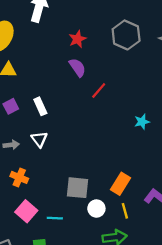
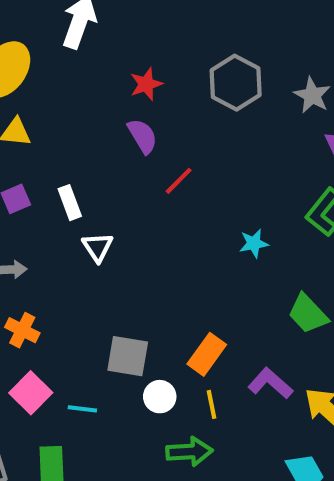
white triangle: (39, 139) -> (98, 247), moved

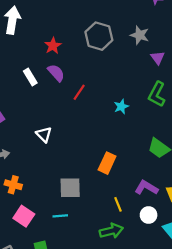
white rectangle: (70, 203) -> (30, 77), moved
cyan star: (254, 243) -> (121, 107), moved
orange rectangle: (207, 354) -> (107, 163), moved
white circle: (160, 397) -> (149, 215), moved
cyan line: (82, 409) -> (60, 216), moved

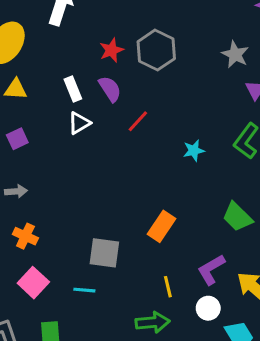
gray hexagon: (99, 36) -> (156, 50), moved
white triangle: (44, 134) -> (79, 123), moved, turned 35
purple L-shape: (146, 188) -> (211, 270), turned -70

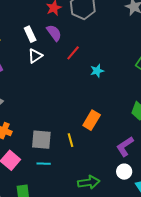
cyan star: (194, 150) -> (97, 71), moved
gray square: (104, 253) -> (41, 140), moved
yellow line: (168, 287) -> (71, 140), moved

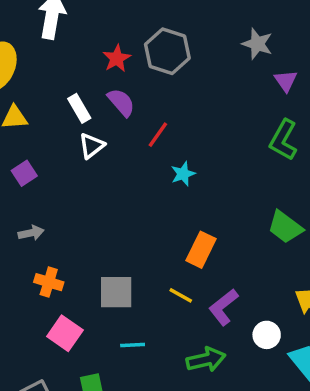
cyan star: (97, 71) -> (183, 174), moved
yellow line: (71, 140) -> (181, 295), moved, turned -40
purple L-shape: (125, 146) -> (223, 307), moved
cyan line: (44, 164) -> (133, 345), moved

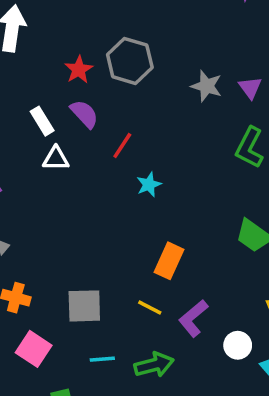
gray star: (257, 44) -> (207, 86), moved
white triangle: (92, 146) -> (56, 159), turned 40
green arrow: (206, 360) -> (154, 365), moved

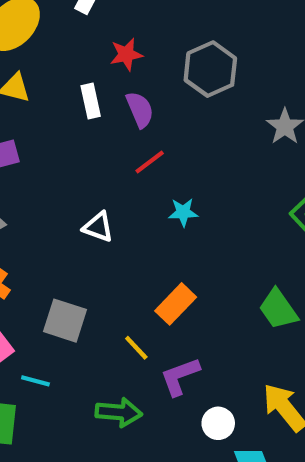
red star: (79, 70) -> (126, 54), moved
red line: (122, 146) -> (150, 162), moved
white triangle: (56, 159) -> (98, 227), moved
cyan line: (102, 359) -> (35, 381), moved

